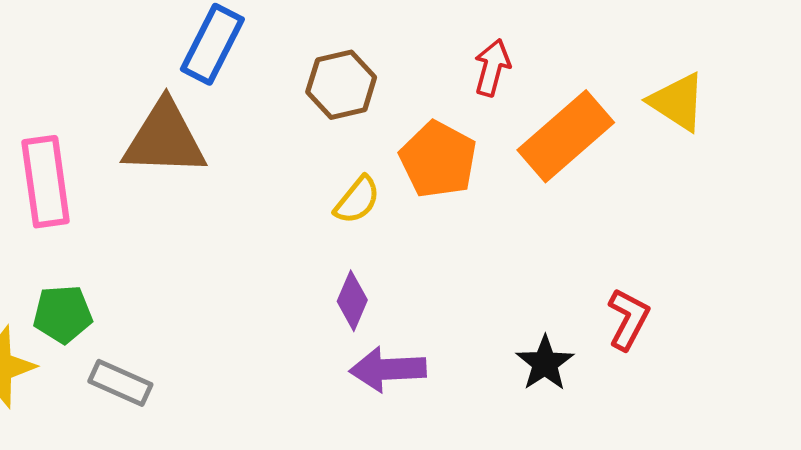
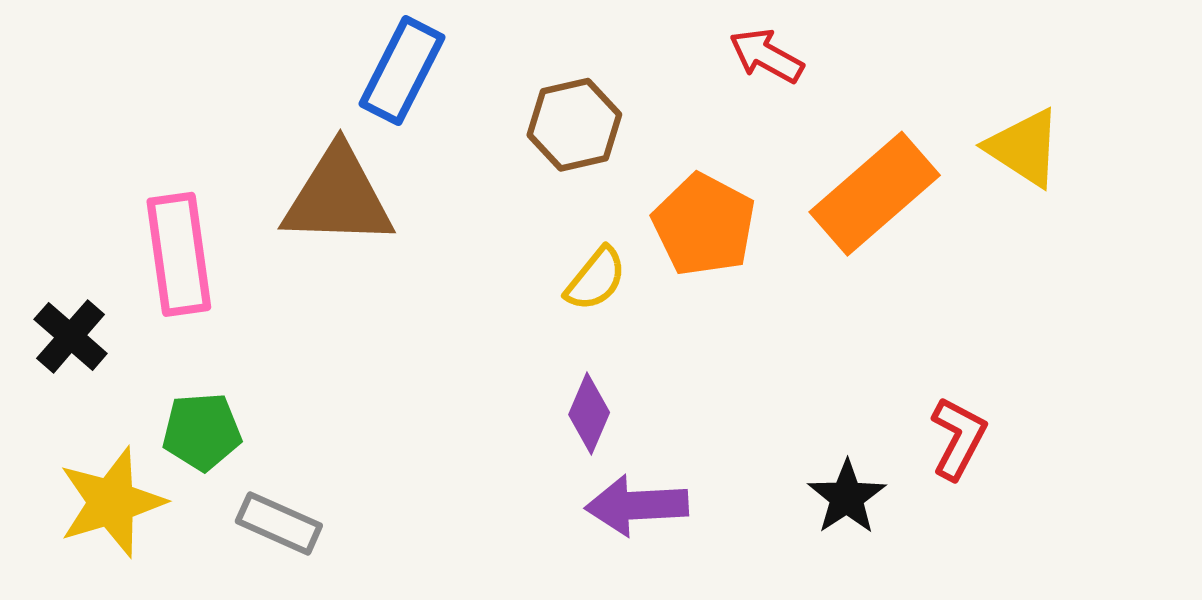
red arrow: (492, 68) -> (766, 56), moved, turned -76

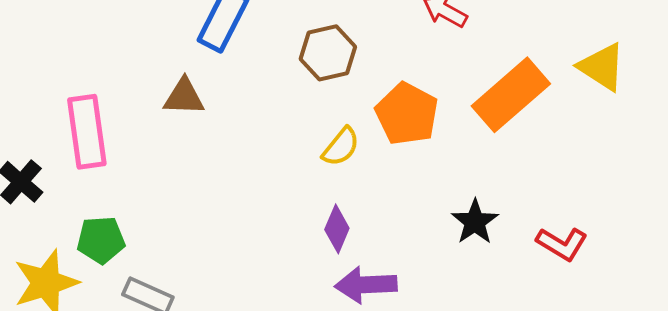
brown triangle: (338, 197) -> (184, 97), size x0.6
red L-shape: (958, 438) -> (562, 244), turned 93
black star: (847, 497) -> (475, 222), moved

